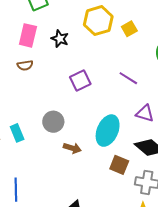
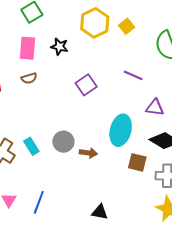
gray circle: (53, 122) -> (63, 142), moved
blue line: (16, 190) -> (39, 202), turned 30

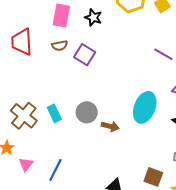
purple square: (86, 85) -> (85, 55), moved, turned -30
brown square: (137, 162) -> (153, 177), moved

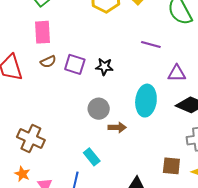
black star: (93, 17) -> (104, 67), moved
gray circle: (87, 112) -> (99, 109), moved
cyan rectangle: (54, 113) -> (92, 157), moved

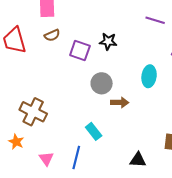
purple square: (75, 64) -> (80, 50), moved
cyan ellipse: (146, 101) -> (149, 76), size x0.7
orange star: (22, 174) -> (16, 142), moved

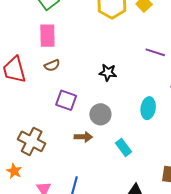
purple square: (80, 50) -> (66, 100), moved
brown arrow: (120, 103) -> (83, 137), moved
cyan rectangle: (94, 131) -> (123, 147), moved

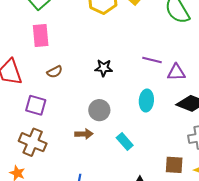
purple line: (155, 52) -> (152, 60), moved
brown semicircle: (52, 65) -> (55, 72), moved
purple square: (66, 100) -> (36, 105), moved

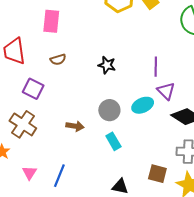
purple line: (152, 60) -> (156, 67), turned 66
purple triangle: (176, 72) -> (166, 91), moved, turned 36
cyan ellipse: (146, 101) -> (143, 105), turned 50
gray circle: (99, 110) -> (109, 110), moved

